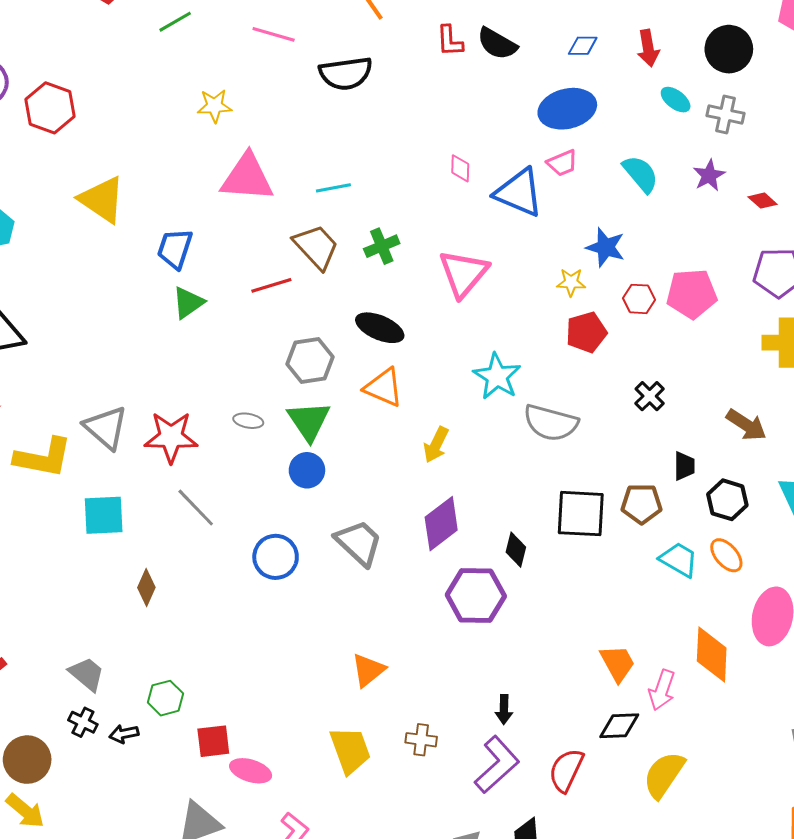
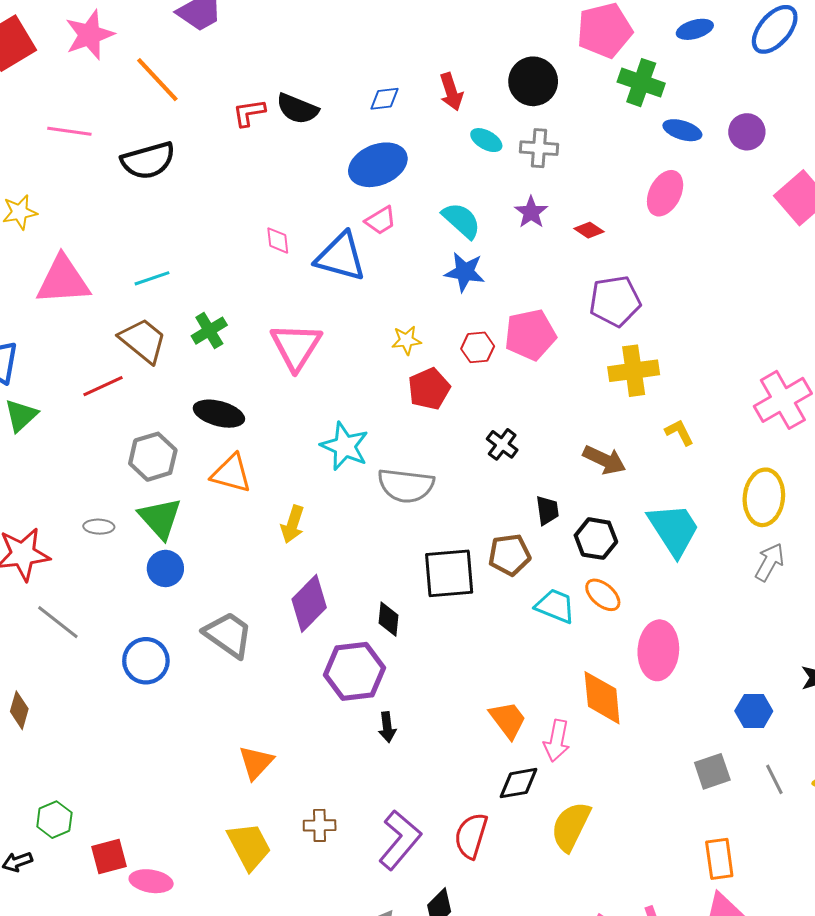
red L-shape: (450, 41) -> (249, 113), turned 92
blue star: (606, 247) -> (465, 272), moved
black arrow: (504, 709) -> (387, 727), moved

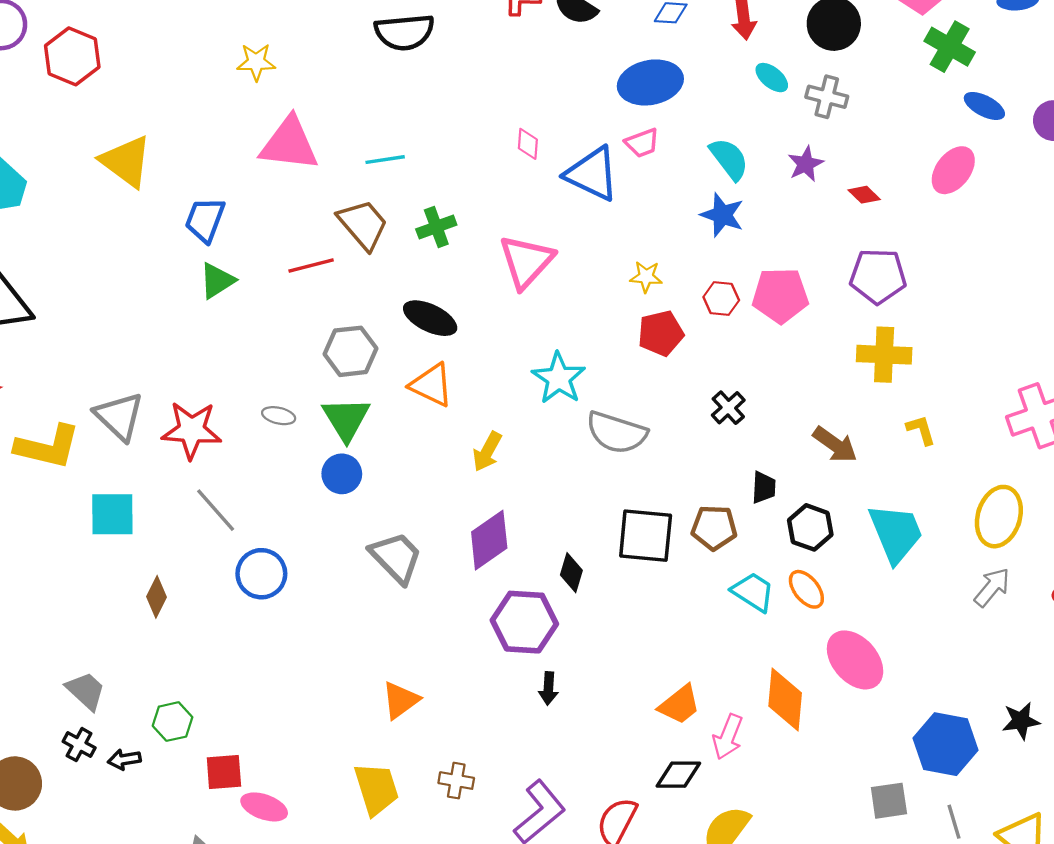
pink ellipse: (658, 650) -> (855, 660), turned -56
blue circle: (146, 661) -> (261, 574), moved
blue hexagon: (754, 711) -> (946, 744), size x1.6
orange trapezoid: (508, 720) -> (679, 705), turned 78

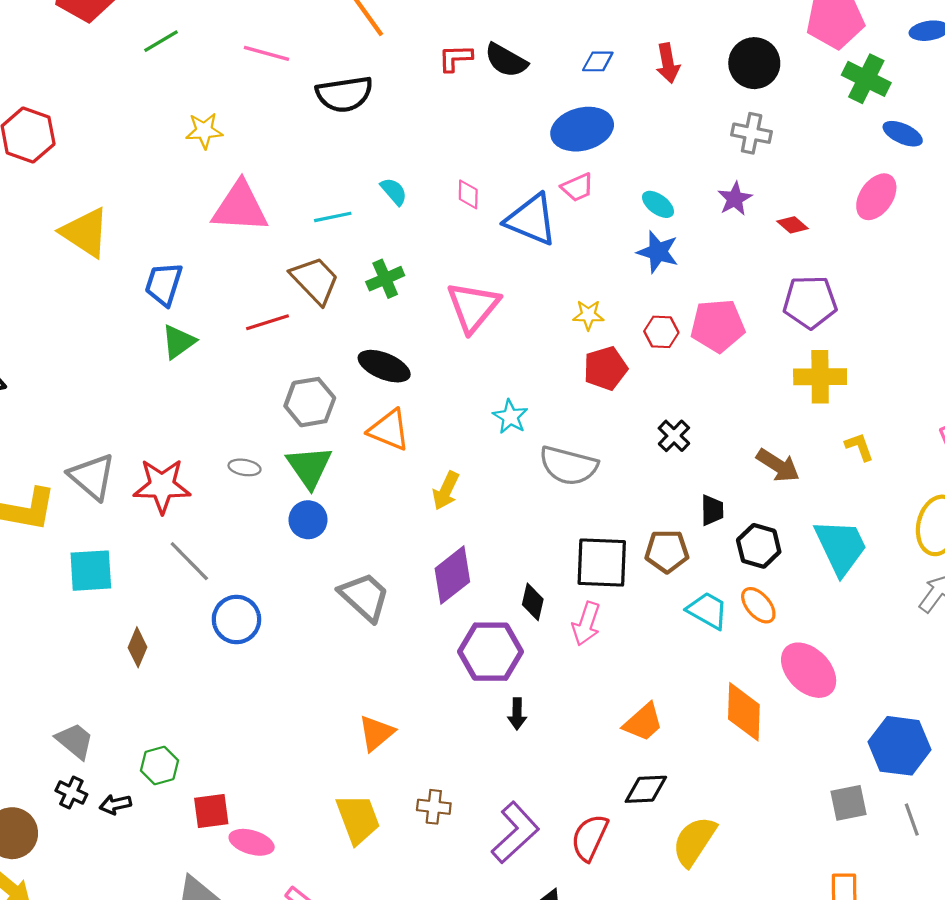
cyan ellipse: (772, 78) -> (658, 204), moved
cyan semicircle: (729, 159) -> (394, 191), moved, size x0.7
cyan star: (559, 378) -> (510, 417), size x0.7
pink arrow: (728, 737) -> (586, 624), moved

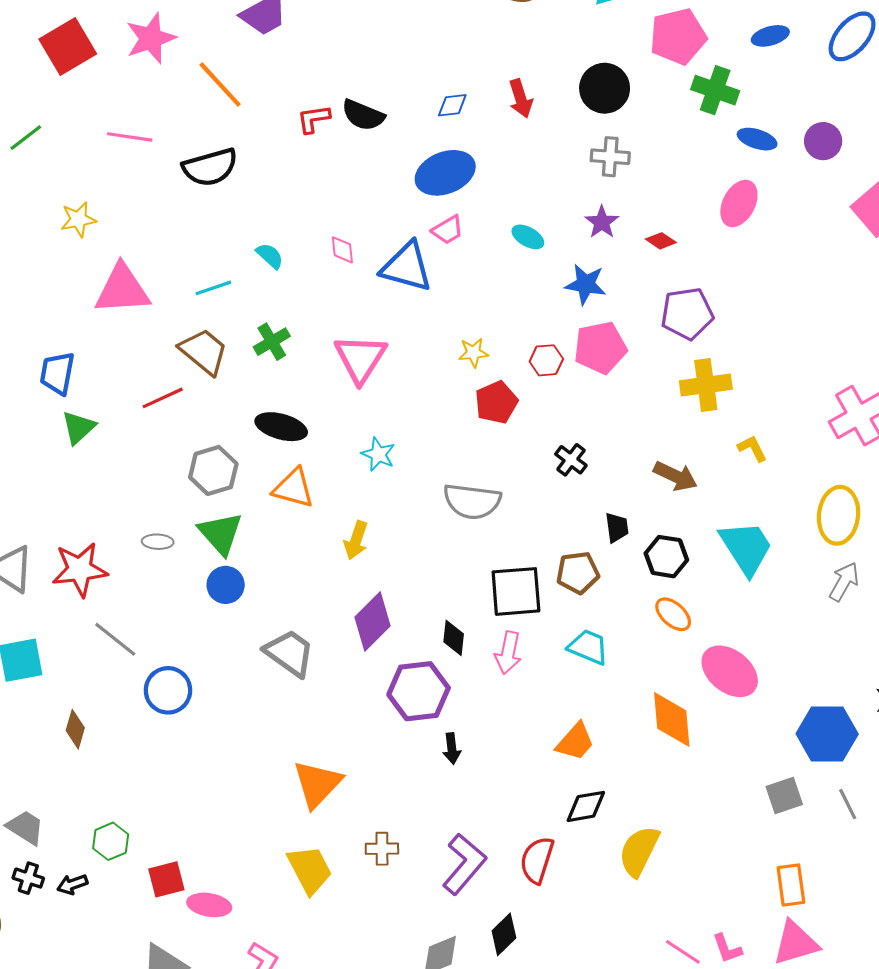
blue star: (658, 252) -> (586, 284), moved
cyan star: (510, 417) -> (378, 454), moved
cyan trapezoid: (707, 610) -> (588, 647), moved
orange triangle: (376, 733) -> (317, 784), size x1.4

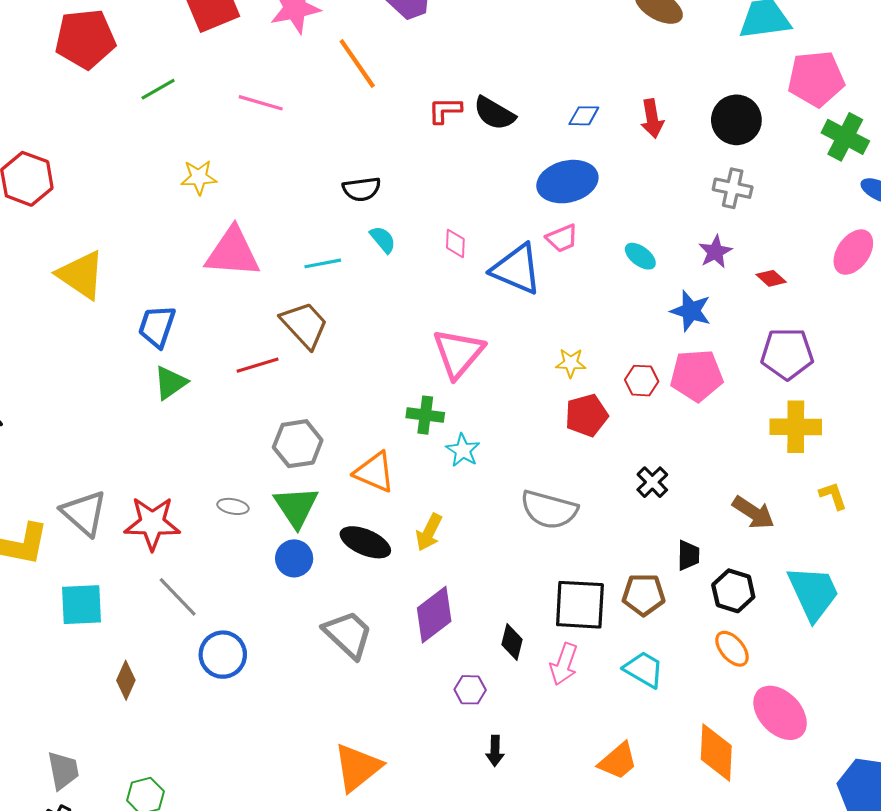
black semicircle: (210, 167) -> (362, 189), moved, size x0.7
green cross: (272, 342) -> (425, 415), moved, turned 30
black ellipse: (281, 427) -> (365, 542), moved
purple hexagon: (419, 691) -> (470, 690), size x0.5
gray trapezoid: (25, 827) -> (63, 770), turned 39

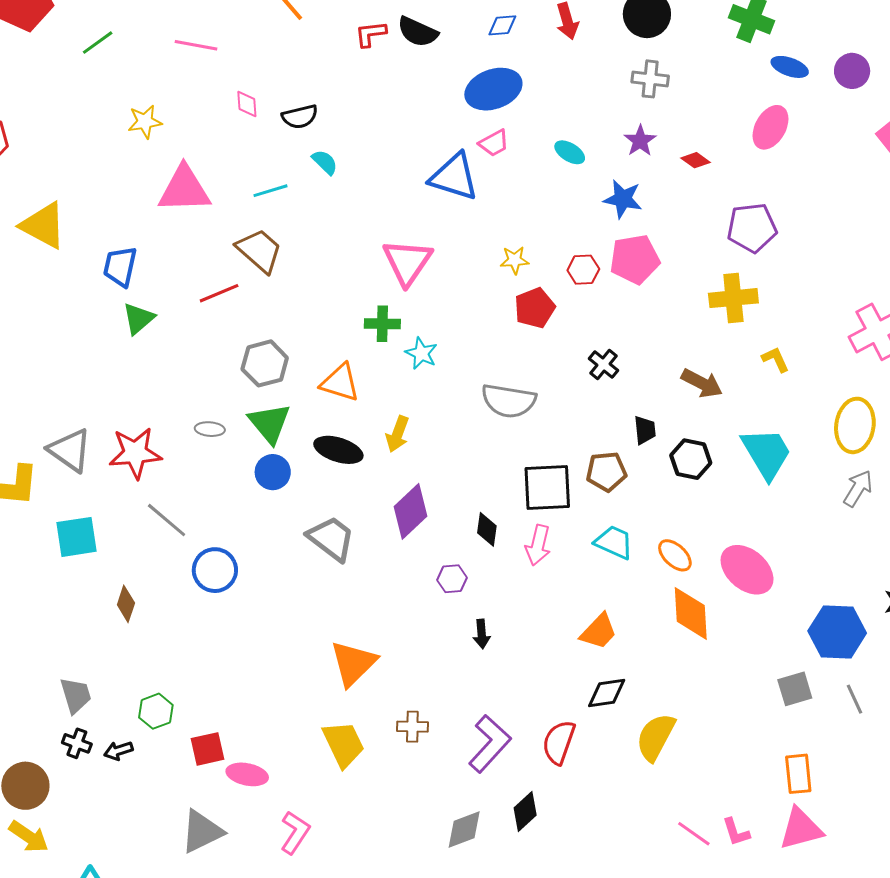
pink diamond: (455, 243) -> (247, 104), moved
purple pentagon: (787, 354) -> (752, 228), moved
orange ellipse: (732, 649) -> (675, 555), moved

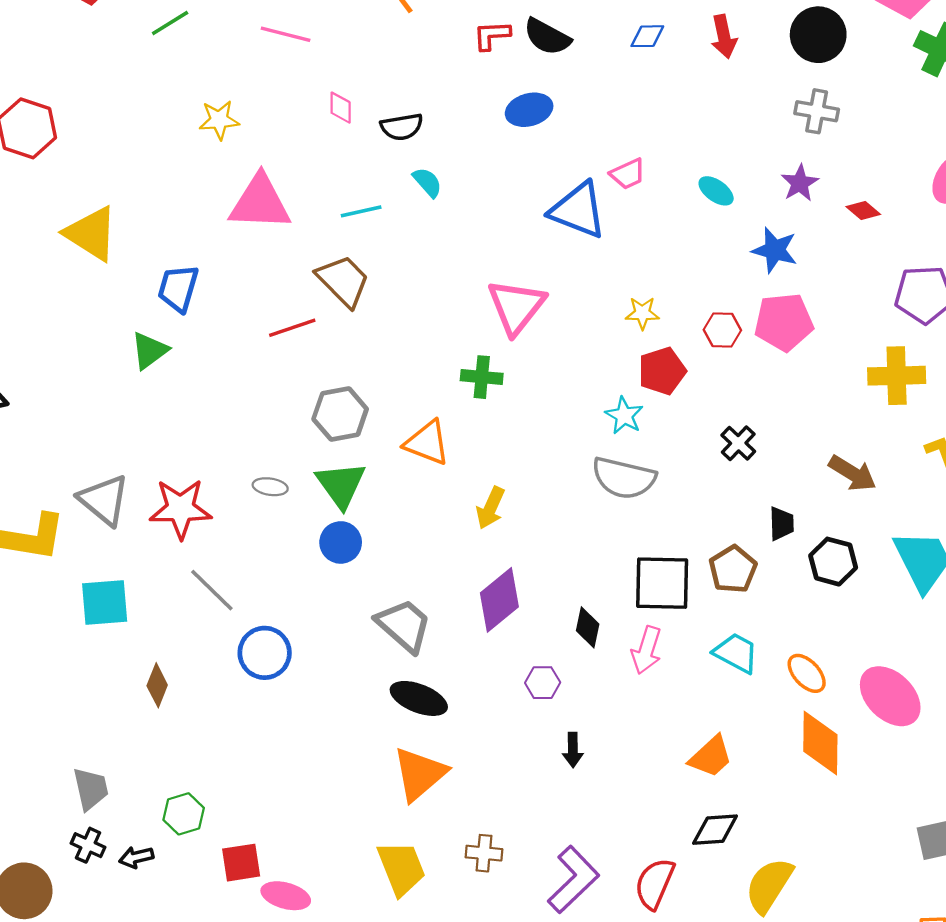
blue ellipse: (493, 89) -> (529, 110), moved, size x0.7
green triangle: (139, 318) -> (150, 351), moved
cyan star: (421, 353) -> (624, 415), moved
black ellipse: (338, 450) -> (419, 698), moved
brown pentagon: (606, 472) -> (733, 569), turned -30

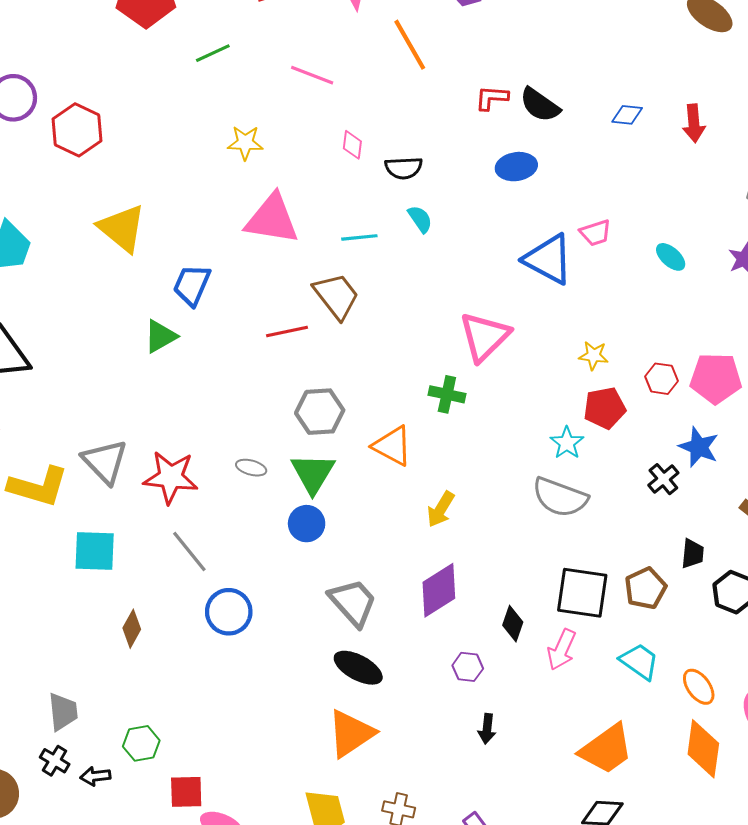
blue star: (775, 250) -> (699, 447), moved
orange trapezoid: (711, 757) -> (606, 749), size x1.4

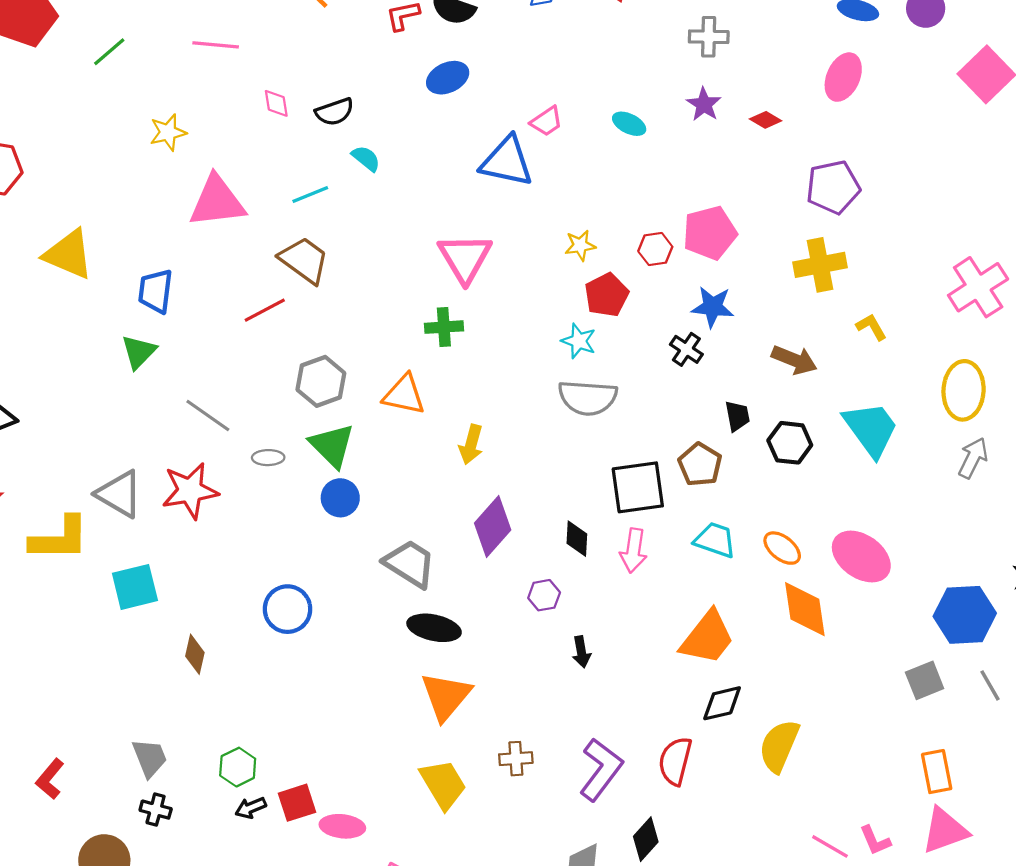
gray line: (189, 552) -> (208, 416), moved
black arrow: (95, 776) -> (251, 808), moved

